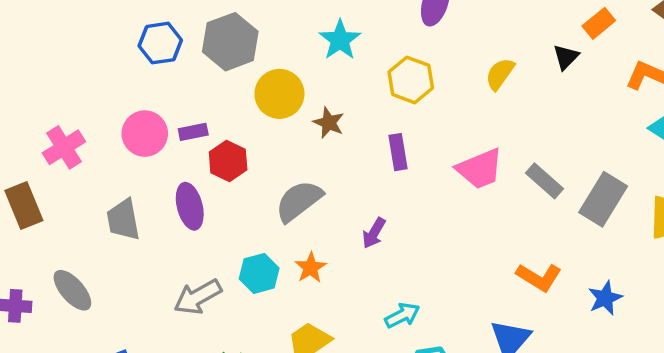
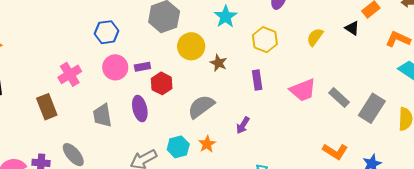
blue hexagon: (160, 43) -> (107, 32), moved
black triangle: (566, 57) -> (352, 28), turned -42

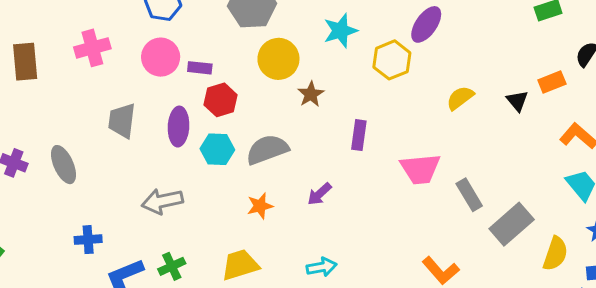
yellow hexagon: (265, 40) -> (392, 60), moved
brown rectangle: (47, 107) -> (25, 62), moved
cyan hexagon: (178, 147) -> (217, 149), moved

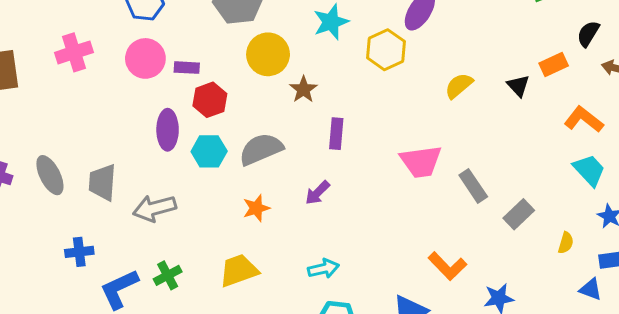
gray trapezoid: (122, 121) -> (102, 182), moved
purple rectangle: (359, 135) -> (336, 134), moved
gray rectangle: (512, 224) -> (519, 214), size x0.7
yellow semicircle: (555, 254) -> (566, 243), size x0.6

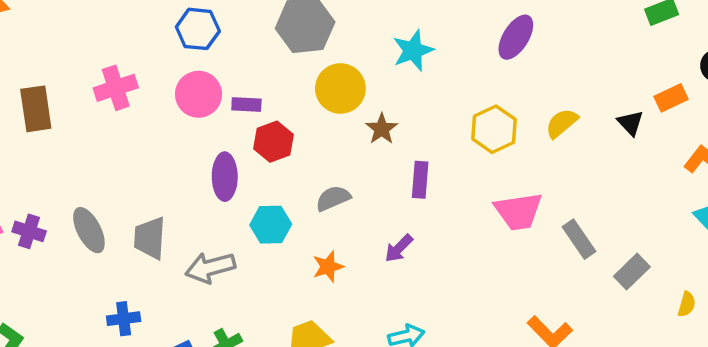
yellow hexagon: (386, 50) -> (494, 129), moved
gray semicircle: (261, 149) -> (333, 198), size x0.7
cyan hexagon: (209, 151) -> (271, 225), moved

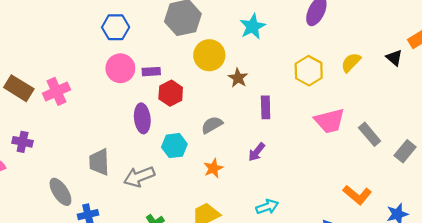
pink cross: (116, 88) -> (57, 91), moved
brown rectangle: (36, 109) -> (19, 88), turned -44
gray ellipse: (89, 230) -> (60, 192), moved
purple cross: (29, 231) -> (23, 142), moved

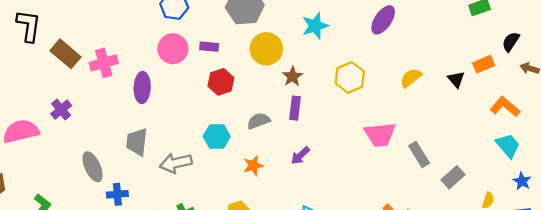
yellow hexagon: (309, 71) -> (350, 77), moved
purple rectangle: (151, 72) -> (209, 47), moved
purple rectangle: (266, 107) -> (295, 108), moved
purple ellipse: (142, 118) -> (142, 88), moved
purple cross: (23, 142) -> (61, 110), turned 30

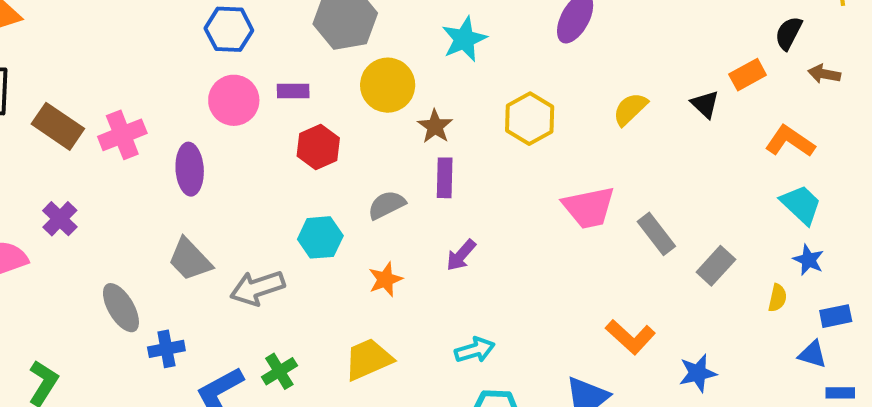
gray trapezoid: (137, 142) -> (190, 259), turned -44
blue star: (522, 181) -> (809, 260), moved

